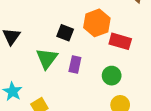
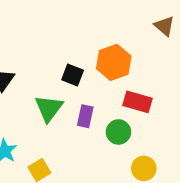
red rectangle: (120, 41) -> (137, 102), moved
green circle: (112, 76) -> (118, 132), moved

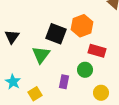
black square: (73, 75) -> (56, 34), size x1.5
purple rectangle: (85, 116) -> (64, 82), moved

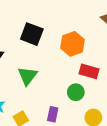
black square: (56, 34) -> (32, 34), moved
purple rectangle: (64, 82) -> (53, 114), moved

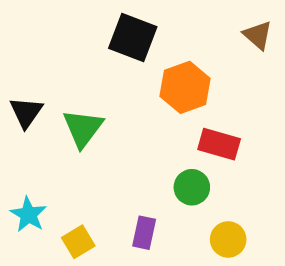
black square: (32, 34) -> (133, 37), moved
green triangle: (27, 76) -> (83, 128), moved

